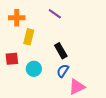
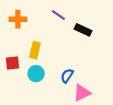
yellow rectangle: (29, 37) -> (35, 50), moved
black rectangle: (61, 51) -> (83, 30), moved, turned -35

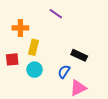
orange cross: (18, 19) -> (20, 28), moved
black rectangle: (83, 30) -> (79, 55), moved

